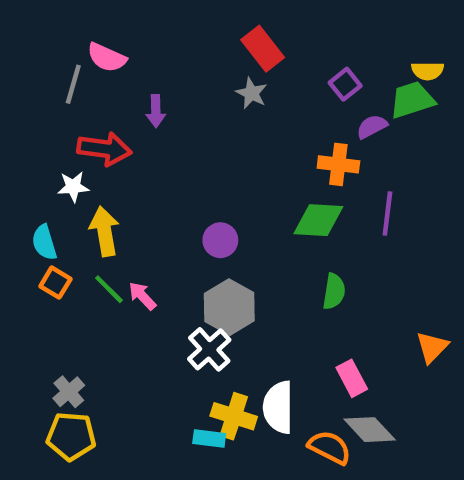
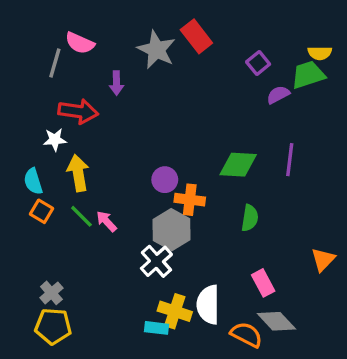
gray star: (252, 93) -> (156, 50), moved, size x1.6
orange cross: (338, 164) -> (190, 200), moved

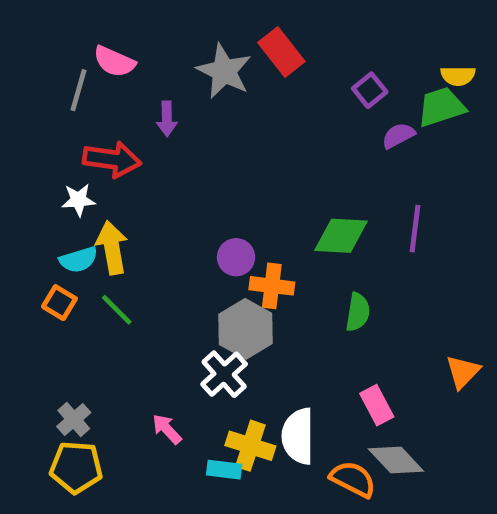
cyan semicircle: (33, 181) -> (79, 260), moved, turned -90
pink arrow: (106, 221) -> (167, 429), moved

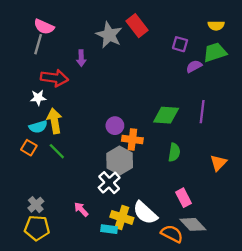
pink semicircle: (114, 62) -> (44, 27), moved
yellow semicircle: (458, 76) -> (216, 26), moved
purple square: (370, 90) -> (180, 44), turned -35
orange triangle: (463, 372) -> (218, 163), moved
white semicircle: (298, 436) -> (145, 213), turned -48

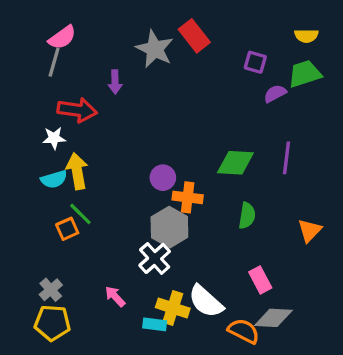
pink semicircle: (44, 27) -> (62, 37), turned -60
orange square: (29, 148) -> (67, 229), moved, turned 35
gray diamond: (193, 224) -> (273, 318), turned -44

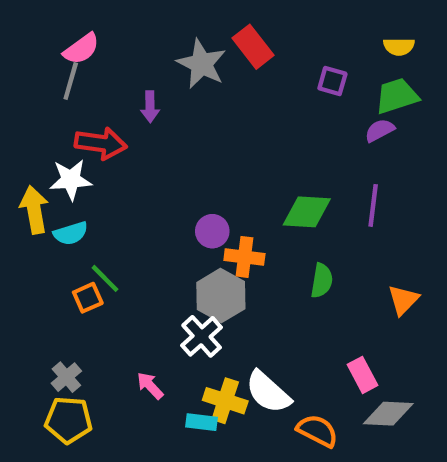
purple semicircle: (275, 94) -> (380, 130), moved
white star: (54, 138) -> (71, 180), size x1.4
yellow arrow: (77, 171) -> (34, 210), moved
pink rectangle: (260, 280) -> (362, 375), moved
gray diamond: (273, 318) -> (388, 414), moved

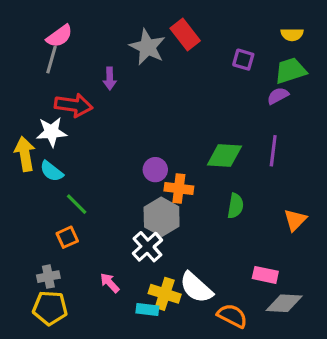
cyan semicircle: (71, 233) -> (52, 171), turned 55
orange square: (88, 298) -> (67, 237), moved
pink rectangle: (362, 375) -> (265, 275), turned -50
gray cross: (66, 377) -> (48, 277), turned 30

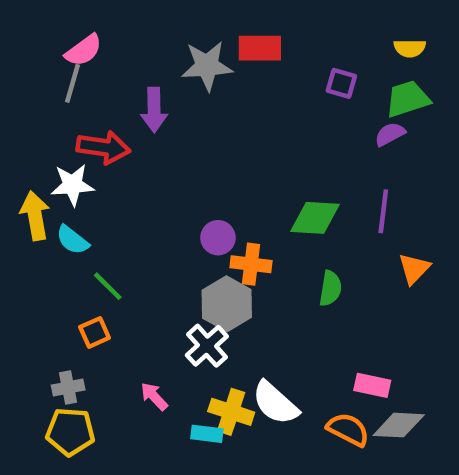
red rectangle: (185, 34) -> (260, 48), turned -52
gray star: (147, 47) -> (207, 66), turned -30
purple arrow: (110, 78) -> (154, 110), size x1.4
orange triangle: (295, 220) -> (414, 269), moved
orange semicircle: (232, 316) -> (348, 429), moved

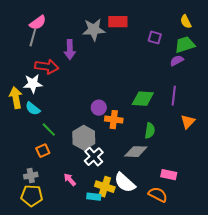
yellow semicircle: (410, 48) -> (186, 22), turned 64
gray hexagon: (227, 304) -> (84, 138), moved
gray diamond: (399, 425) -> (136, 152), moved

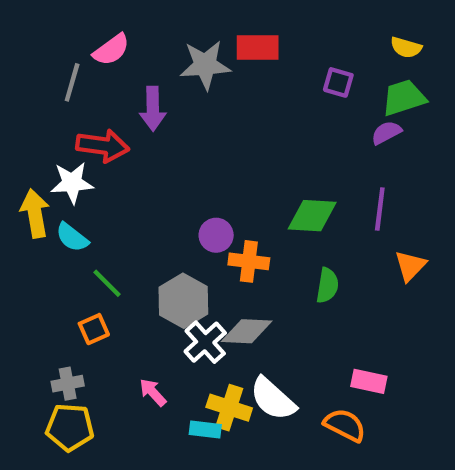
yellow semicircle: (186, 22) -> (406, 47), turned -48
pink semicircle: (38, 23) -> (111, 50), moved
gray diamond: (136, 152) -> (247, 331), moved

